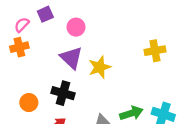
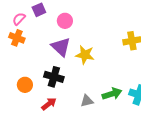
orange cross: (19, 47) -> (17, 38), turned 35
yellow star: (100, 67) -> (85, 55), turned 30

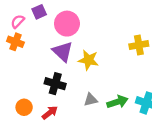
pink circle: (65, 21) -> (67, 24), size x1.5
orange circle: (25, 85) -> (24, 107), moved
gray triangle: (87, 101) -> (91, 100), moved

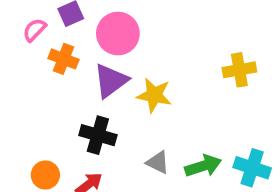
orange cross: (15, 42) -> (63, 59), moved
purple triangle: (63, 51) -> (111, 81), turned 40
gray triangle: (91, 100) -> (158, 162), turned 40

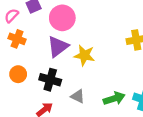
orange cross: (63, 59) -> (17, 39), moved
gray triangle: (158, 162) -> (78, 96), moved
orange circle: (45, 175) -> (18, 74), moved

